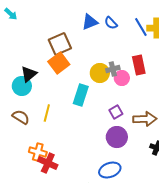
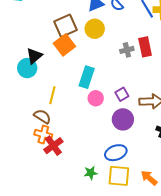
gray cross: (113, 69) -> (127, 50), moved
yellow circle: (100, 73) -> (95, 29), moved
pink circle: (122, 78) -> (96, 98), moved
brown semicircle: (21, 117) -> (42, 116), moved
red cross: (48, 163) -> (53, 146), turned 30

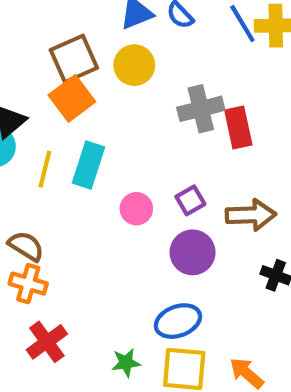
red rectangle: (145, 47) -> (238, 128), moved
gray cross: (127, 50) -> (201, 109), size x1.5
cyan rectangle: (87, 77) -> (88, 165), moved
yellow line: (52, 95) -> (45, 169), moved
red cross: (53, 146) -> (47, 342), moved

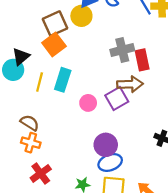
yellow circle: (134, 65) -> (81, 16), moved
purple square: (190, 200) -> (117, 99), size x1.5
brown arrow: (251, 215) -> (130, 84), moved
purple circle: (193, 252) -> (106, 145), moved

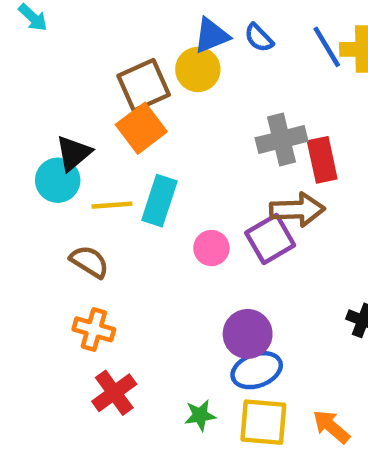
yellow line: (40, 82) -> (112, 205), turned 72
brown semicircle: (30, 123) -> (89, 262), moved

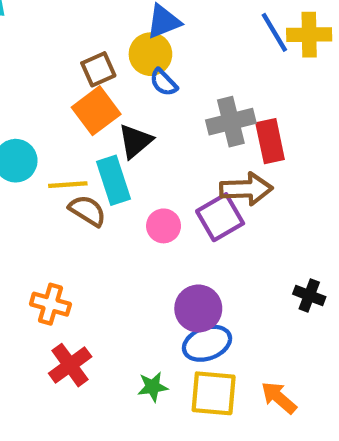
blue semicircle: (259, 38) -> (164, 82), moved
brown square: (144, 85) -> (98, 69), size x0.7
black triangle: (74, 153) -> (135, 141), moved
cyan rectangle: (159, 201) -> (114, 180), turned -36
brown semicircle: (89, 262) -> (87, 211), moved

